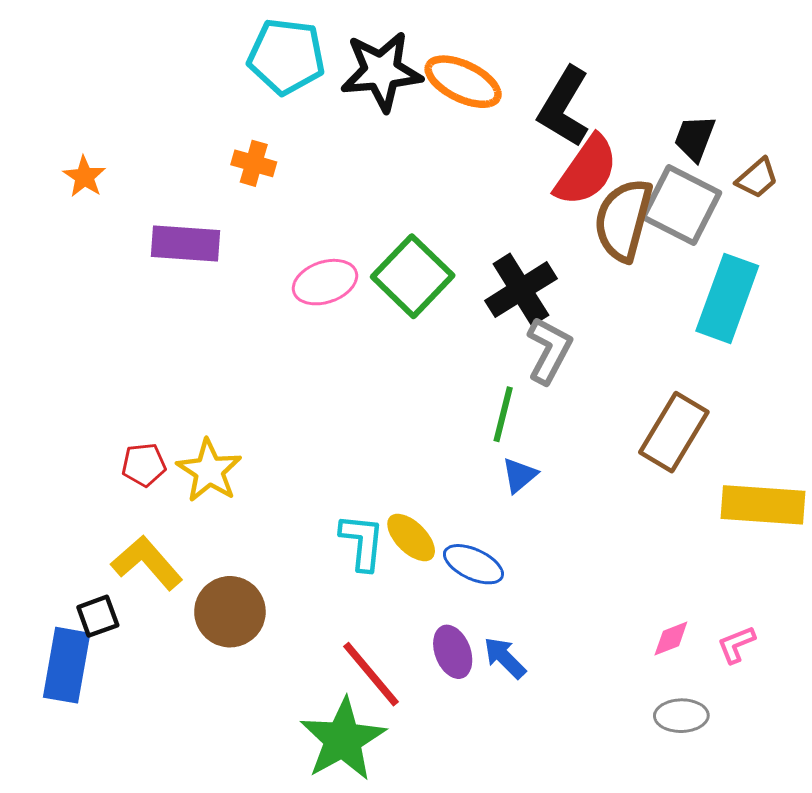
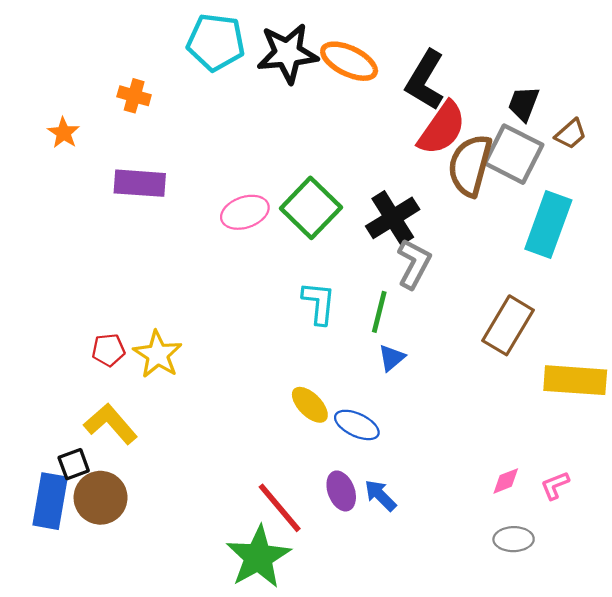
orange cross: (254, 163) -> (134, 96), moved
cyan L-shape: (362, 542) -> (319, 303), moved
brown circle: (230, 612) -> (101, 498), moved

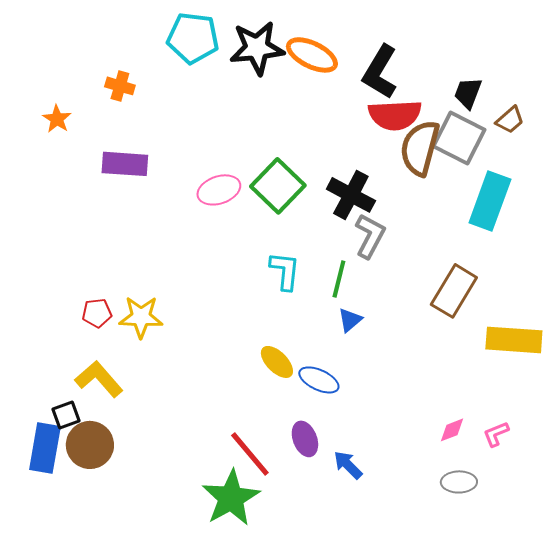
red semicircle: (442, 128) -> (395, 115), turned 52
black cross: (393, 218) -> (351, 195), turned -30
yellow star: (158, 354) -> (141, 317), turned -30
blue arrow: (380, 495) -> (348, 465), moved

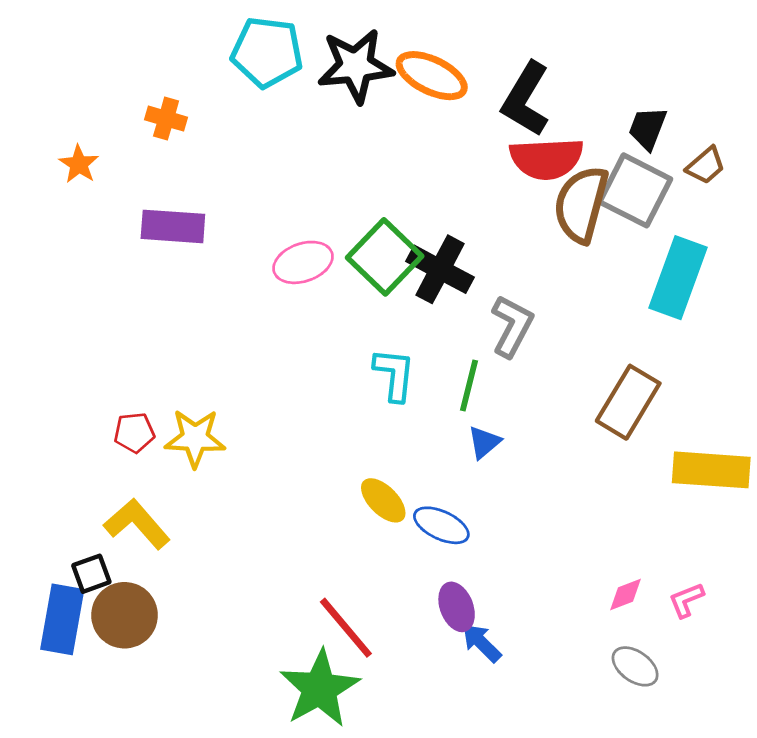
black cross: (351, 195) -> (440, 269), moved
purple ellipse: (305, 439) -> (457, 607), moved
gray ellipse: (459, 482) -> (635, 666), turned 36

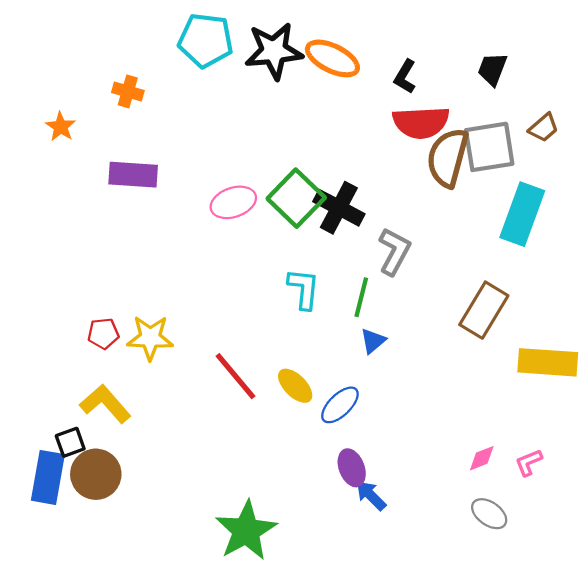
black L-shape: (526, 99) -> (405, 77), size x0.6
black trapezoid: (648, 128) -> (492, 69), moved
gray square: (635, 190) -> (489, 147), turned -36
blue ellipse: (441, 525) -> (340, 405), turned -69
red line: (346, 628) -> (235, 376), moved

